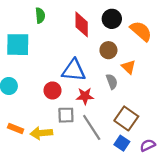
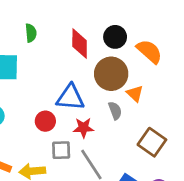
brown circle: (108, 50) -> (111, 74), size x1.6
brown square: (126, 118) -> (152, 142), moved

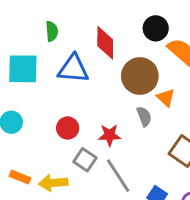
black circle: (115, 37) -> (156, 28), moved
blue triangle: (70, 97) -> (73, 69), moved
gray square: (61, 150) -> (85, 160), turned 36

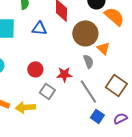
blue triangle: (73, 69) -> (39, 28), size x0.7
gray line: (118, 176) -> (88, 91), moved

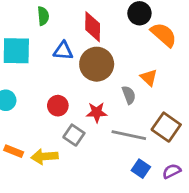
brown circle: (85, 33) -> (97, 64), moved
gray line: (88, 91) -> (129, 135), turned -45

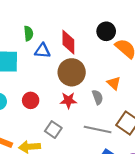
blue triangle: (63, 51) -> (42, 51), moved
red circle: (58, 106) -> (31, 100), moved
red star: (97, 112) -> (68, 100), moved

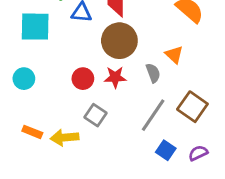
red circle: (31, 100) -> (83, 79), moved
gray line: (98, 130) -> (153, 115), turned -68

